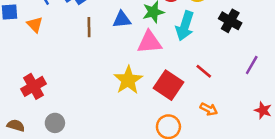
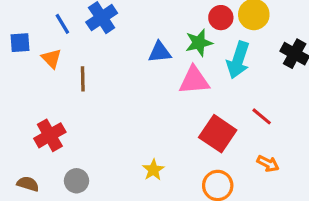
brown line: (89, 27) -> (83, 79), moved
yellow star: (128, 80) -> (153, 170), moved, size x0.6

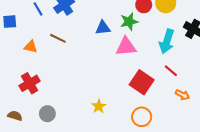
orange triangle: (51, 58) -> (31, 47), moved, turned -32
cyan arrow: (238, 60) -> (167, 41), moved
brown line: (83, 79) -> (58, 38), moved, turned -63
orange arrow: (268, 164) -> (182, 95), moved

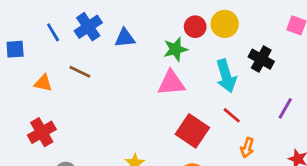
blue triangle: (103, 28) -> (125, 38), moved
cyan arrow: (167, 41) -> (226, 76), turned -35
orange arrow: (182, 95) -> (247, 148), turned 80

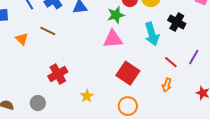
orange triangle: (43, 83) -> (22, 39), turned 32
red line: (232, 115) -> (171, 62), moved
red cross: (42, 132) -> (58, 74), moved

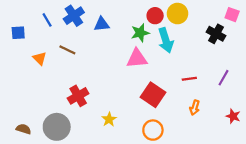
black cross: (177, 22) -> (216, 34), moved
cyan arrow: (152, 34) -> (166, 40), moved
red line: (171, 62) -> (189, 79), moved, turned -48
gray circle: (38, 103) -> (57, 127), size x1.6

